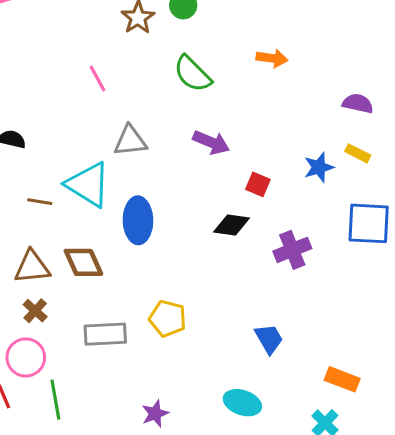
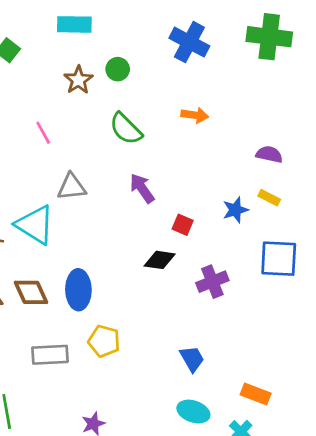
purple arrow: (211, 142) -> (142, 188), turned -148
blue ellipse: (138, 220) -> (78, 290), moved
cyan ellipse: (242, 403) -> (193, 412), moved

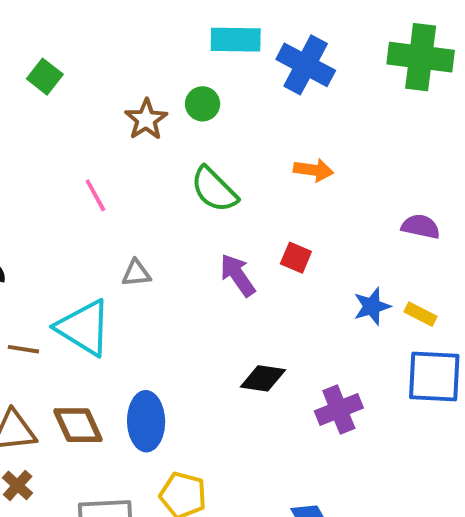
cyan rectangle: (74, 24) -> (236, 40), moved
gray triangle: (72, 187) -> (136, 273), size x0.7
yellow rectangle: (269, 198) -> (421, 314), moved
red square: (183, 225) -> (296, 258), moved

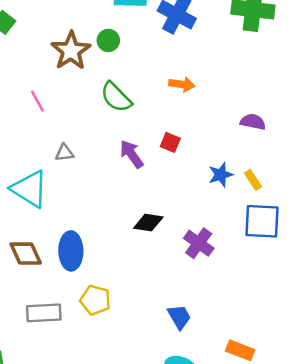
brown star: (146, 119) -> (71, 51), size x1.4
yellow rectangle: (421, 314) -> (253, 180), turned 30
purple cross: (339, 410) -> (199, 243), turned -32

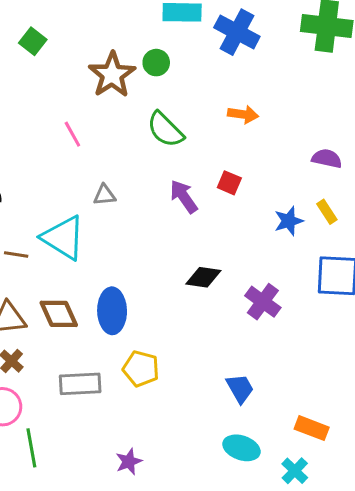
yellow rectangle: (253, 180) -> (327, 212), moved

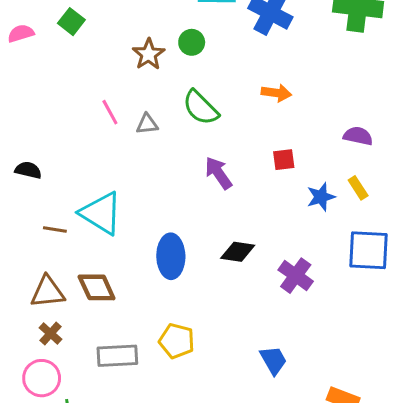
brown star: (112, 75) -> (149, 54), size x0.7
red square: (229, 183) -> (284, 160), moved, turned -30
gray triangle: (104, 195) -> (147, 124), moved
blue ellipse: (112, 311) -> (171, 256), moved

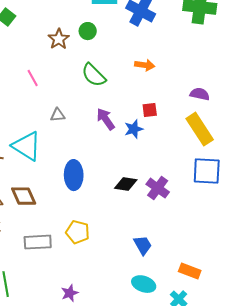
gray triangle: (147, 124) -> (58, 115), moved
yellow rectangle: (358, 188) -> (200, 129), size x2.0
blue star: (321, 197) -> (134, 129), moved
black diamond: (238, 252) -> (126, 184), moved

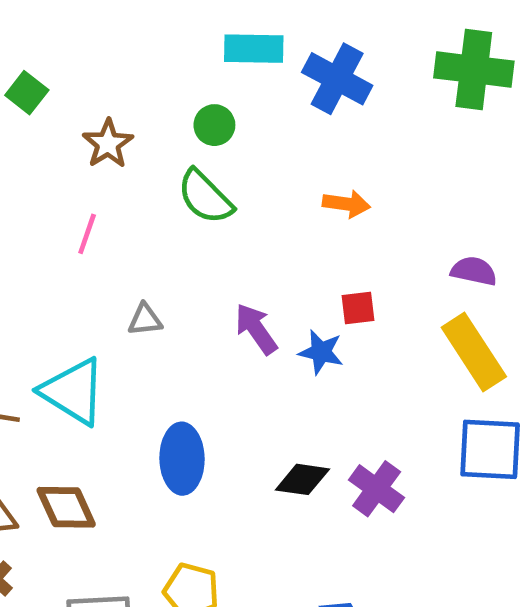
brown star: (59, 39) -> (108, 144), moved
green semicircle: (94, 75) -> (205, 197), moved
pink line: (33, 78) -> (87, 234), turned 48
blue star: (134, 129) -> (321, 352), turned 30

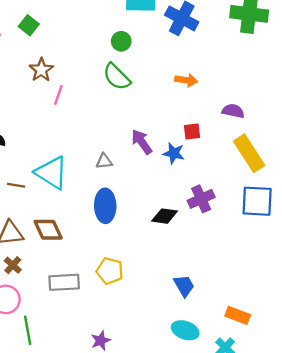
brown star: (108, 144) -> (41, 70), moved
purple semicircle: (474, 271) -> (233, 111), moved
gray triangle: (145, 320) -> (104, 161), moved
purple cross: (377, 489) -> (201, 199), moved, turned 30

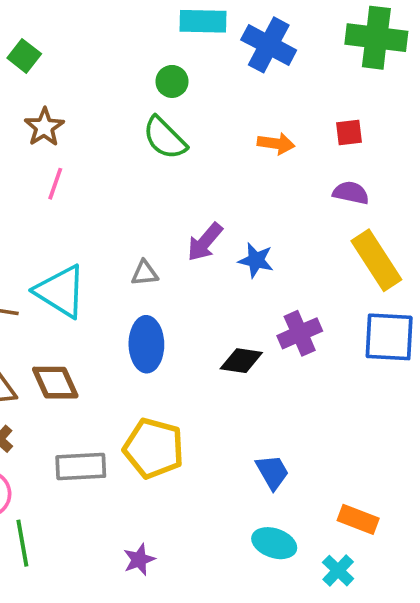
pink line: (58, 95) -> (55, 184), moved
red square: (192, 132) -> (349, 133), moved
purple arrow: (142, 142) -> (205, 242), turned -105
yellow pentagon: (110, 271) -> (154, 448), size x1.4

